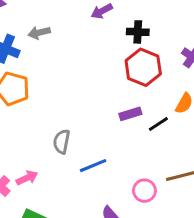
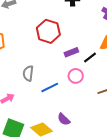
red hexagon: (143, 67) -> (48, 31), moved
pink circle: (144, 191) -> (76, 76), moved

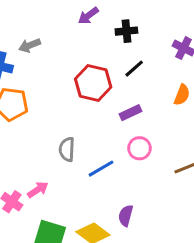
black line: (90, 58) -> (134, 69), moved
purple semicircle: (64, 119) -> (126, 216), turned 64

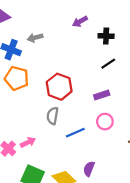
red hexagon: (93, 83) -> (59, 87), moved

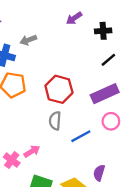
purple rectangle: (102, 95) -> (105, 94), size x1.6

